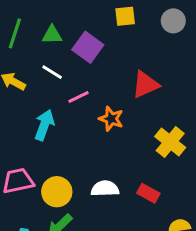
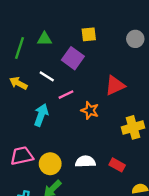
yellow square: (125, 16) -> (89, 34), moved
green triangle: (52, 35) -> (44, 39), moved
yellow cross: (170, 142) -> (133, 127), turned 35

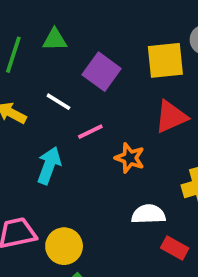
yellow square: (89, 34) -> (165, 60), moved, size x1.5
white semicircle: (85, 162) -> (148, 214), moved

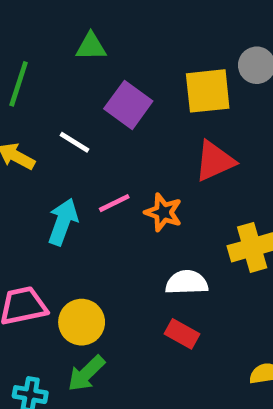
green triangle: (55, 40) -> (91, 47), moved
pink line: (90, 132) -> (114, 203), moved
red rectangle: (175, 248) -> (182, 334), moved

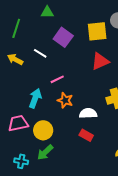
orange star: (163, 212) -> (65, 100), moved
cyan arrow: (63, 222) -> (35, 98), moved

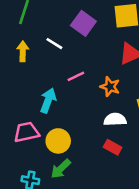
yellow arrow: (15, 59) -> (23, 51), turned 63
orange star: (65, 100) -> (110, 87), moved

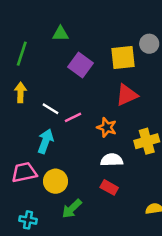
white line: (54, 44) -> (50, 109), moved
green arrow: (61, 169) -> (72, 209), moved

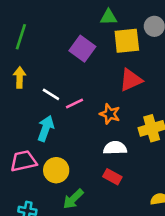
green triangle: (60, 34) -> (108, 17), moved

